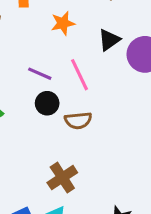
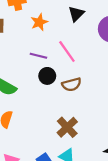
orange star: (63, 23) -> (39, 22), moved
black triangle: (109, 40) -> (76, 14), moved

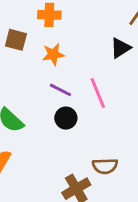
orange star: (39, 22) -> (53, 54), moved
brown semicircle: (72, 84) -> (105, 166), moved

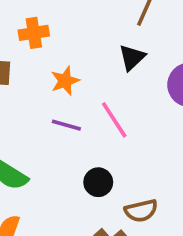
orange star: (53, 54) -> (65, 81), moved
black circle: (66, 118) -> (98, 182), moved

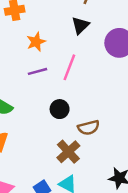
pink line: (114, 120) -> (69, 67), turned 55
purple line: (66, 125) -> (38, 71), turned -30

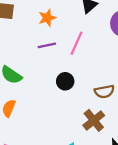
brown semicircle: (89, 128) -> (104, 91), moved
brown cross: (68, 152) -> (94, 120), moved

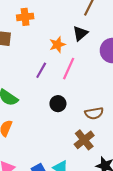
orange star: (47, 18) -> (57, 45), moved
purple line: (47, 45) -> (41, 70), turned -49

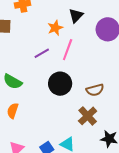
purple line: (41, 70) -> (42, 53), turned 35
black circle: (58, 104) -> (60, 84), size x1.5

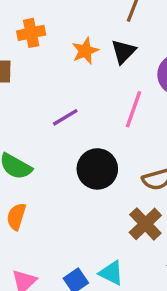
orange star: (55, 28) -> (85, 51), moved
pink line: (68, 50) -> (134, 109), moved

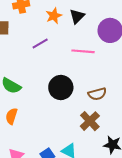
pink line: (134, 109) -> (83, 51), turned 75
purple line: (65, 117) -> (40, 44), moved

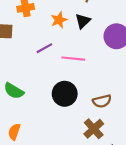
pink line: (83, 51) -> (73, 59), moved
orange semicircle: (11, 116) -> (14, 132), moved

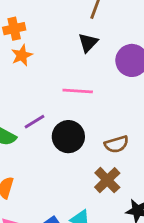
orange star: (59, 20) -> (22, 55), moved
purple line: (44, 48) -> (35, 122), moved

